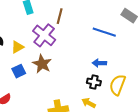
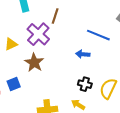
blue arrow: (99, 63) -> (83, 54), moved
blue square: (19, 71) -> (14, 84), moved

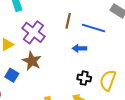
brown line: (55, 16) -> (68, 21), moved
blue square: (14, 84) -> (12, 75), moved, turned -32

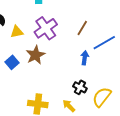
blue line: (94, 28) -> (104, 43), turned -65
blue arrow: (79, 48) -> (85, 58), turned 80

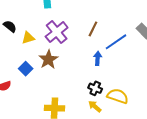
yellow semicircle: (102, 97) -> (118, 96), turned 75
yellow arrow: (69, 106) -> (95, 106), moved

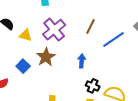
yellow triangle: (28, 38) -> (26, 35), turned 32
blue arrow: (98, 58) -> (82, 61), moved

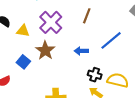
blue line: (114, 39) -> (111, 40), moved
blue arrow: (82, 61) -> (81, 51), turned -88

